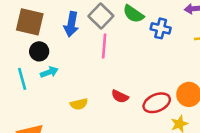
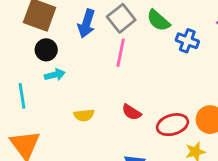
cyan line: (22, 79) -> (22, 96), moved

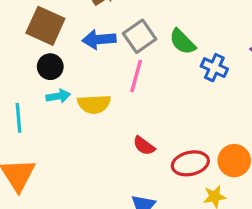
blue arrow: (86, 23) -> (99, 39), turned 64
yellow semicircle: (84, 115) -> (94, 104), moved, size x1.4

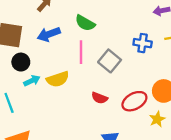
gray square: (140, 36) -> (110, 61), moved
green semicircle: (182, 42) -> (85, 23), moved
blue cross: (214, 68) -> (143, 43), moved

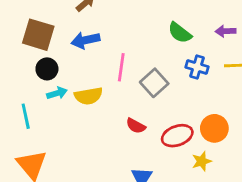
green semicircle: (85, 23) -> (180, 33), moved

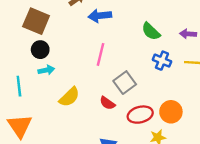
blue arrow: (85, 40) -> (100, 16), moved
gray square: (154, 83) -> (125, 83), moved
yellow semicircle: (88, 96) -> (69, 97), moved, turned -40

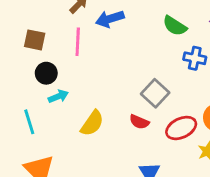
brown square: (36, 21) -> (35, 40), size x0.7
pink line: (101, 54) -> (78, 42), moved

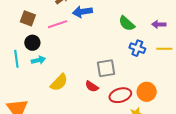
pink line: (78, 42) -> (58, 24), turned 60
gray square: (155, 93) -> (106, 68), turned 30
cyan line: (29, 122) -> (16, 59), moved

